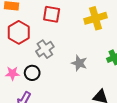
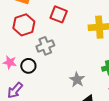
gray star: (79, 63) -> (77, 80), moved

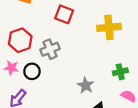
red hexagon: (24, 25) -> (20, 40), moved

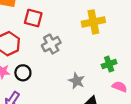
red square: (64, 14) -> (33, 18), moved
gray cross: (50, 49) -> (51, 44), moved

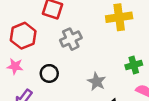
black circle: (23, 73) -> (49, 73), moved

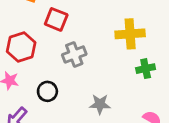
green cross: (134, 65) -> (146, 69), moved
gray star: (97, 82) -> (100, 104), turned -30

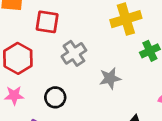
gray star: (100, 104) -> (110, 78), moved

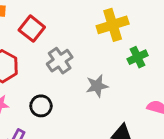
red square: (47, 22) -> (32, 29), turned 30

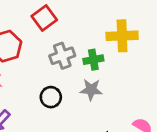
green cross: (138, 57) -> (93, 60), moved
black circle: (41, 106) -> (51, 97), moved

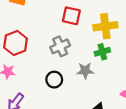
red square: (44, 18) -> (71, 16), moved, turned -36
green cross: (93, 60) -> (102, 52), moved

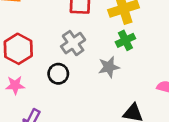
black circle: (54, 80) -> (58, 74), moved

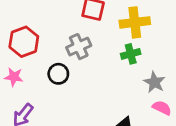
gray star: (109, 67) -> (154, 82), moved, turned 30

